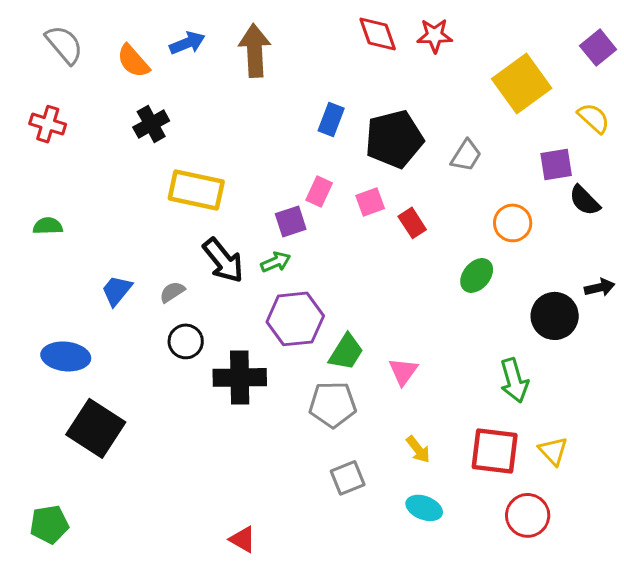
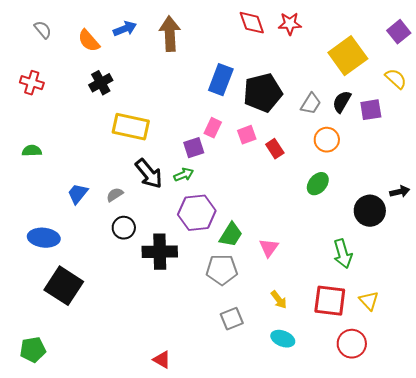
gray semicircle: (64, 45) -> (43, 30), size x0.7
blue rectangle: (331, 120) -> (221, 80), size x1.4
black semicircle: (585, 200) -> (342, 102), moved, turned 75
orange circle: (513, 223) -> (327, 140), moved

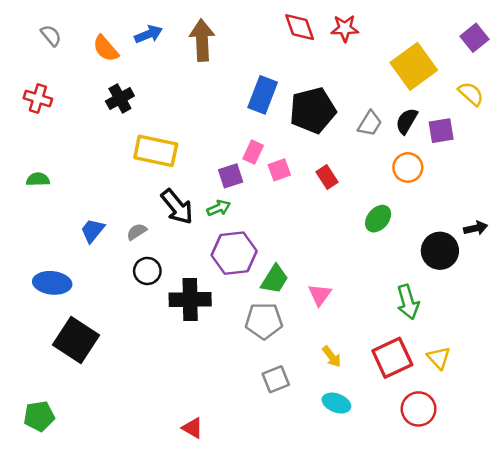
pink square: (247, 135) -> (279, 170), moved
orange circle: (327, 140) -> (408, 167), moved
red square: (330, 301) -> (392, 358), turned -32

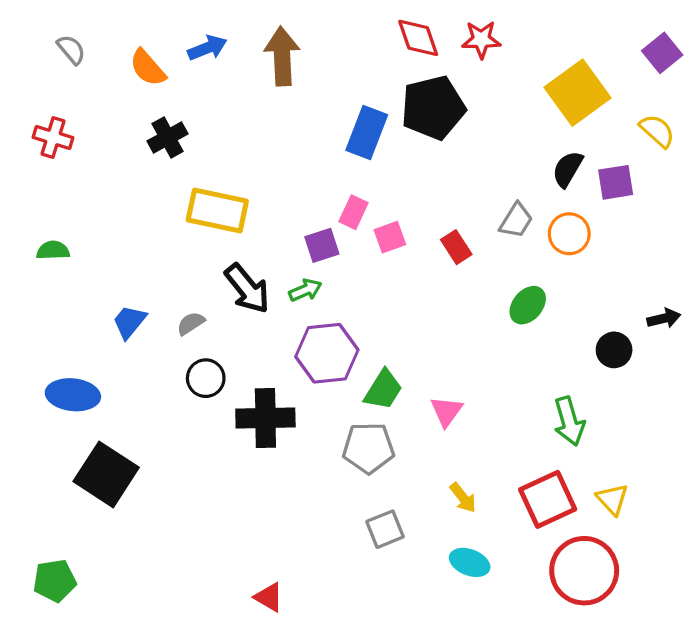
black pentagon: (313, 110) -> (433, 108), moved
gray trapezoid: (370, 123) -> (516, 220), moved
black circle: (440, 251) -> (614, 350), size x0.7
red circle: (419, 409) -> (584, 571), size x1.4

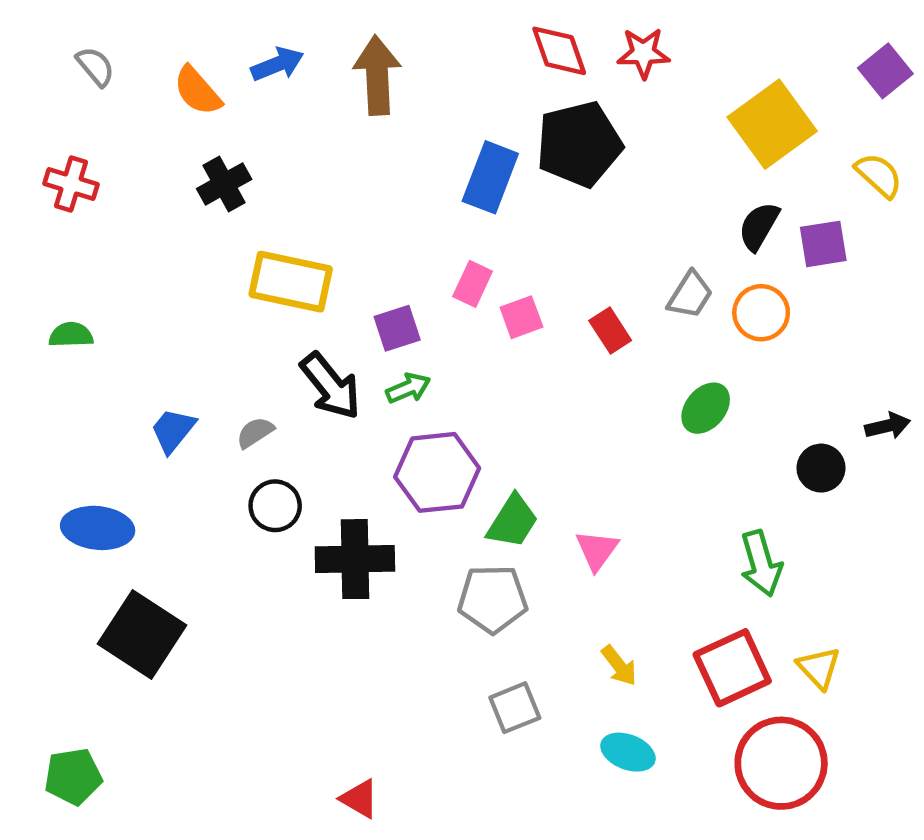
purple square: (322, 245) -> (397, 328), moved

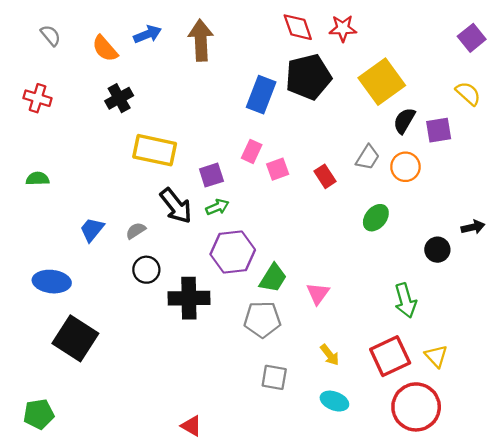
yellow square: (772, 124) -> (382, 82), moved
gray square: (515, 708) -> (274, 377), turned 32

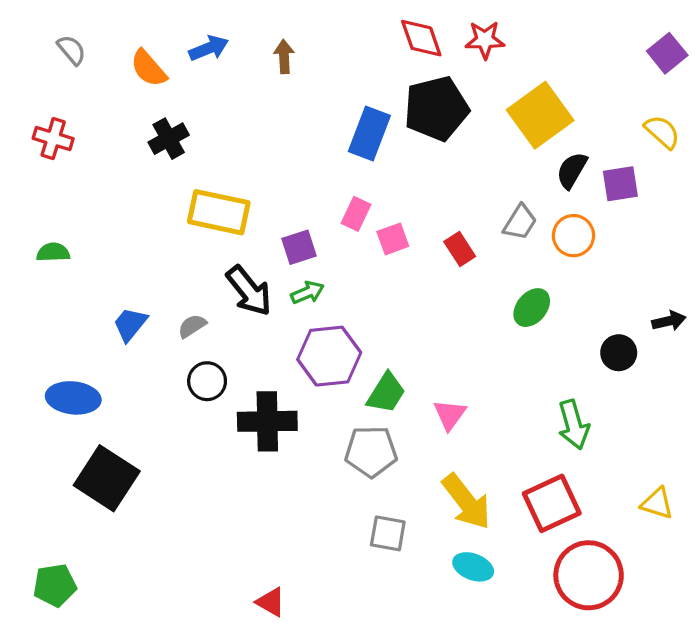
brown arrow: (201, 40) -> (284, 57), size x0.6
yellow arrow: (330, 355) -> (466, 502), size x1.8
yellow triangle: (436, 356) -> (657, 503), moved, turned -30

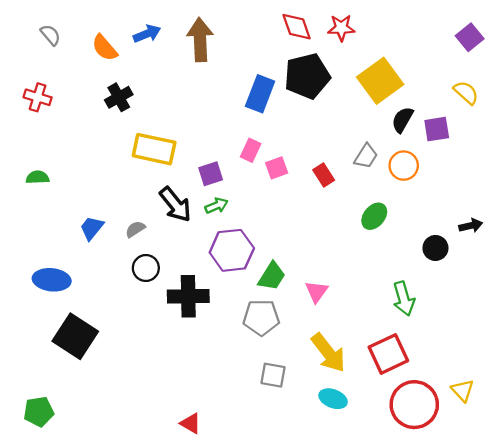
brown arrow: (284, 57) -> (200, 40), size x1.8
yellow triangle: (657, 503) -> (463, 390), moved, turned 30

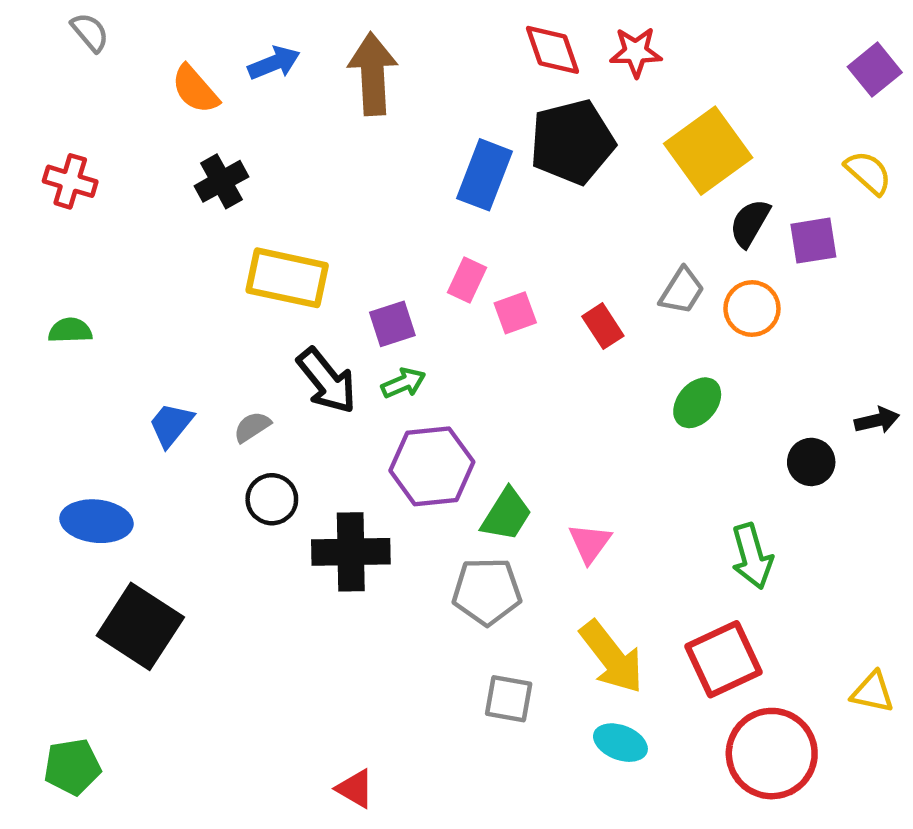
gray semicircle: (50, 35) -> (90, 32), moved
yellow triangle: (463, 390) -> (873, 692), moved, turned -35

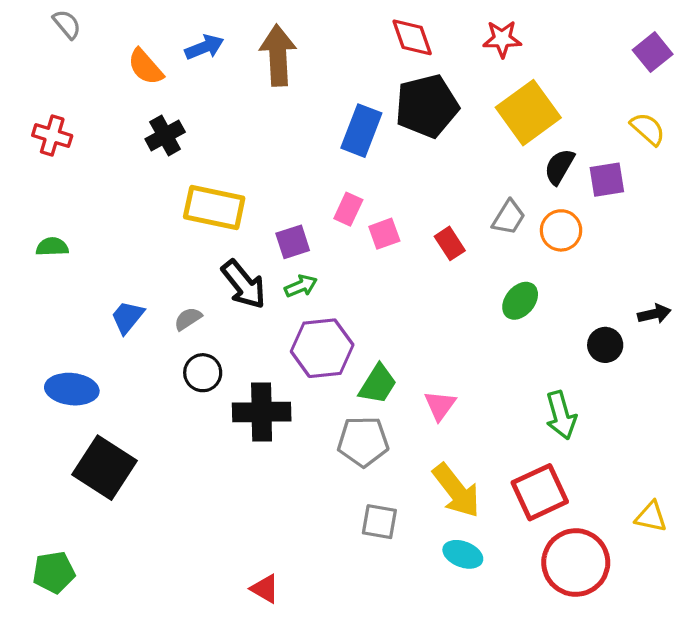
red star: (636, 52) -> (502, 39), moved

